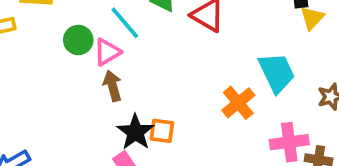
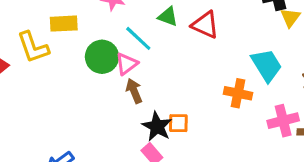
green circle: (78, 40) -> (102, 57), size x1.4
orange cross: (238, 103) -> (238, 93), turned -32

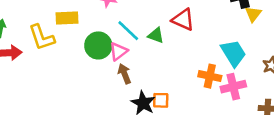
green triangle: (168, 17) -> (156, 35), moved
pink cross: (283, 121) -> (233, 87), moved

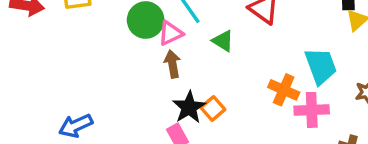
green triangle: (156, 35) -> (223, 41), moved
orange square: (161, 100) -> (213, 109), turned 36

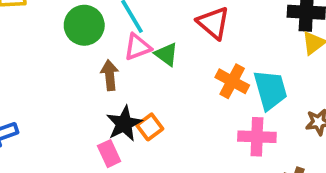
pink triangle: (171, 33) -> (137, 47), moved
orange cross: (284, 90) -> (232, 81), moved

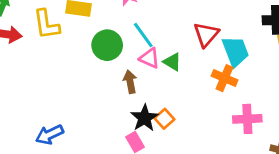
red triangle: (213, 23) -> (206, 35), turned 36
pink triangle: (137, 47) -> (150, 58), turned 50
cyan trapezoid: (270, 90) -> (236, 51), moved

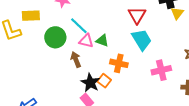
red triangle: (206, 35) -> (137, 15), moved
cyan trapezoid: (236, 51) -> (142, 40), moved
orange cross: (225, 78) -> (119, 63), moved

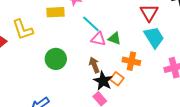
yellow rectangle: (31, 16) -> (56, 12), moved
green circle: (55, 37) -> (56, 59), moved
brown arrow: (76, 60) -> (94, 65), moved

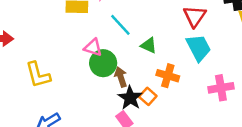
yellow L-shape: (23, 30) -> (38, 75), moved
pink triangle: (98, 39) -> (93, 47), moved
green circle: (56, 59) -> (103, 63), moved

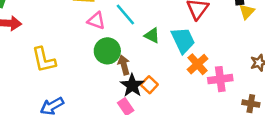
pink triangle: (93, 47) -> (96, 21), moved
cyan trapezoid: (199, 48) -> (183, 40), moved
orange cross: (168, 76) -> (198, 64), moved, turned 30

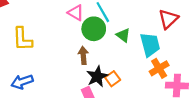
green circle: (107, 51) -> (94, 29), moved
brown arrow: (124, 65) -> (83, 55), moved

